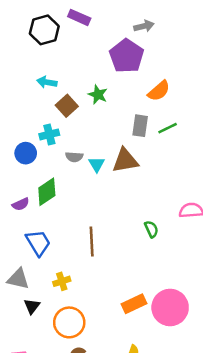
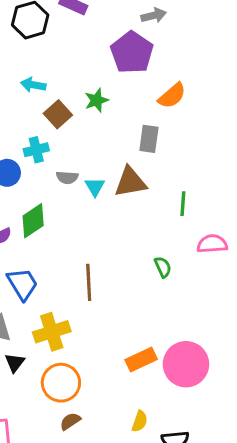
green star: (98, 95) -> (96, 100), turned 30
green line: (168, 128) -> (183, 204), moved, turned -60
yellow cross: (62, 281) -> (52, 332), size x1.6

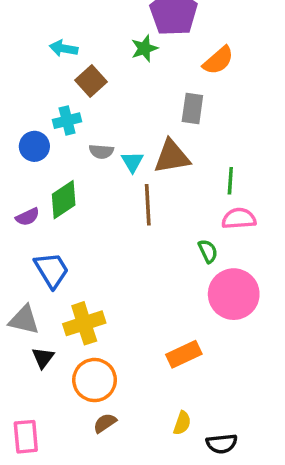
green star: (96, 100) -> (144, 48), moved
pink semicircle: (212, 244) -> (239, 218), moved
brown line: (89, 282) -> (148, 205), moved
pink circle: (186, 364) -> (234, 294), moved

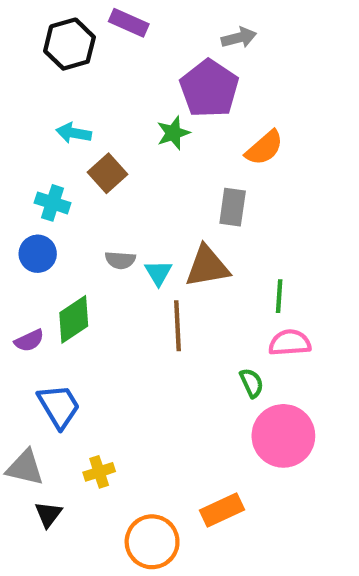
cyan cross: (67, 121) -> (53, 203), moved, turned 32
yellow cross: (84, 323) -> (99, 472), size x0.6
orange circle: (95, 380) -> (152, 542), moved

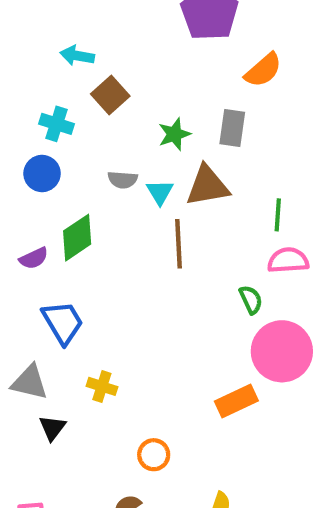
green star: (173, 133) -> (174, 134), moved
yellow cross: (99, 472) -> (102, 386), turned 36
orange rectangle: (222, 510) -> (236, 401), moved
orange circle: (152, 542) -> (154, 455), size x0.6

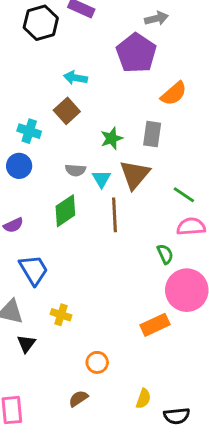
cyan arrow: (77, 56) -> (75, 78), moved
brown triangle: (207, 186) -> (135, 175), turned -40
green line: (278, 215) -> (184, 195), turned -60
green diamond: (77, 238) -> (65, 211), moved

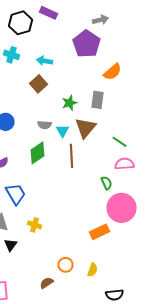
cyan cross: (29, 131) -> (12, 55), moved
orange circle: (97, 362) -> (66, 265), moved
yellow semicircle: (143, 399) -> (92, 270), moved

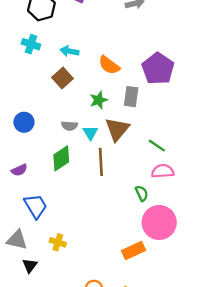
purple pentagon: (86, 44) -> (158, 69), moved
orange semicircle: (112, 72) -> (109, 65), moved, turned 78

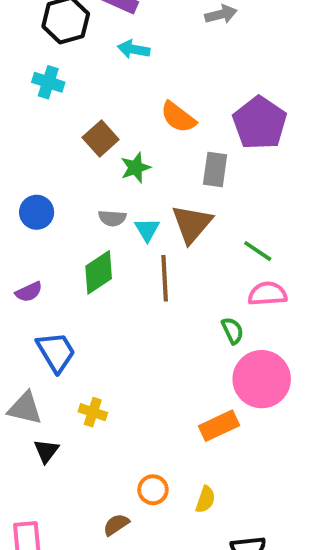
cyan arrow: (69, 51) -> (134, 49), moved
green star: (99, 100) -> (136, 168), moved

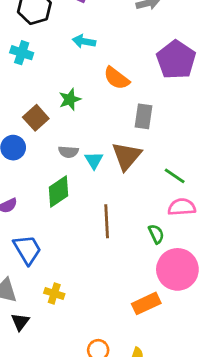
cyan arrow: (134, 49) -> (84, 41), moved
purple pentagon: (260, 123) -> (176, 60), moved
brown square: (101, 139) -> (36, 118), moved
green star: (136, 168) -> (70, 99), moved
brown line: (165, 278) -> (107, 221), moved

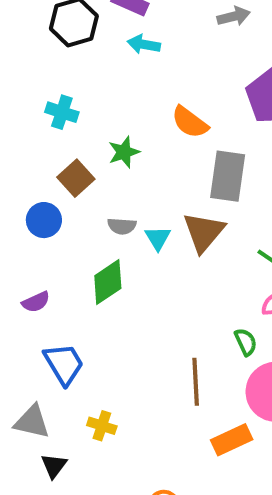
cyan arrow: (84, 41) -> (144, 44), moved
cyan cross: (22, 53) -> (62, 112), moved
gray rectangle: (143, 116) -> (228, 176), size x1.4
brown line: (107, 221) -> (196, 382), moved

